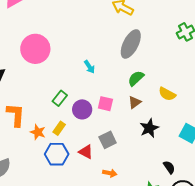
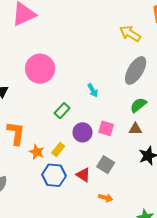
green rectangle: (60, 98) -> (62, 111), moved
brown triangle: (135, 102) -> (135, 129), turned 32
gray square: (108, 140) -> (106, 165), turned -36

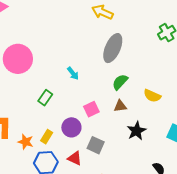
pink square: (106, 128) -> (91, 109), turned -35
purple circle: (82, 132) -> (71, 127), moved

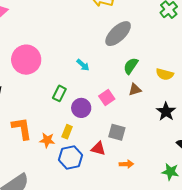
gray ellipse: (113, 48) -> (118, 34), turned 32
purple circle: (71, 127) -> (81, 108), moved
black star: (137, 131) -> (166, 112), moved

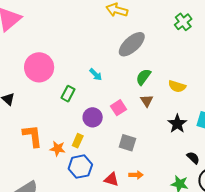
brown triangle: (135, 90) -> (147, 101), turned -48
green rectangle: (59, 93) -> (68, 94), moved
red triangle: (98, 149) -> (111, 179), moved

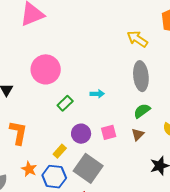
gray ellipse: (132, 44) -> (141, 76), turned -72
cyan arrow: (96, 75) -> (97, 94), turned -64
gray square: (127, 143) -> (88, 168), moved, size x1.6
orange star: (58, 149) -> (29, 169), moved

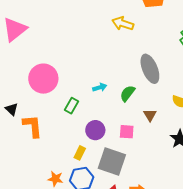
gray ellipse: (141, 76) -> (150, 69), moved
green semicircle: (142, 111) -> (127, 93), moved
pink square: (109, 132) -> (127, 132), moved, turned 35
orange L-shape: (18, 133) -> (33, 126), moved

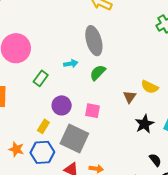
gray ellipse: (150, 69) -> (94, 41), moved
brown triangle: (150, 115) -> (130, 97), moved

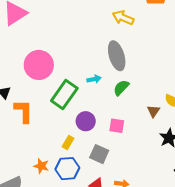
green rectangle: (41, 78) -> (64, 95), size x1.8
gray square: (74, 139) -> (99, 154), size x0.7

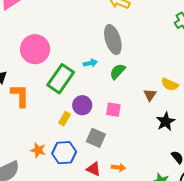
yellow rectangle: (68, 143) -> (65, 119), moved

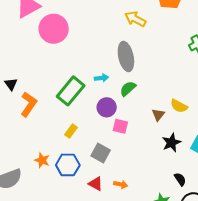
pink circle: (35, 49) -> (54, 29), moved
orange L-shape: (20, 96) -> (29, 104), turned 30
purple circle: (82, 105) -> (107, 107), moved

